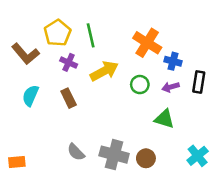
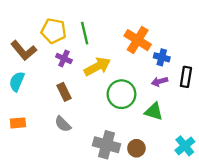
yellow pentagon: (57, 33) -> (54, 31), turned -30
green circle: (140, 85) -> (121, 94), moved, size x1.6
cyan semicircle: (30, 96) -> (17, 82), moved
gray semicircle: (76, 152) -> (63, 124), moved
orange rectangle: (17, 162) -> (18, 123), moved

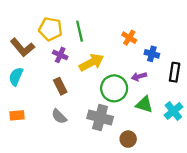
orange cross: (138, 40) -> (129, 38), size x0.6
purple arrow: (159, 82) -> (139, 76), moved
gray cross: (107, 145) -> (100, 117), moved
cyan cross: (185, 146) -> (173, 111), moved

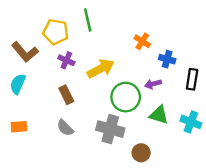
green line: (80, 31) -> (88, 20), moved
cyan cross: (173, 111) -> (191, 122), turned -30

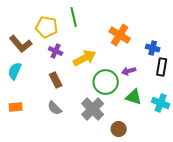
orange cross: (142, 41) -> (120, 35), size x1.5
blue cross: (167, 59) -> (153, 48), moved
gray cross: (110, 129) -> (93, 109), turned 30

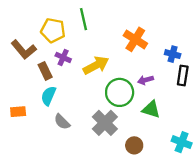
cyan semicircle: (15, 71) -> (48, 96), moved
brown rectangle: (56, 80) -> (45, 71), moved
cyan cross: (161, 103) -> (182, 142), moved
orange rectangle: (16, 107) -> (18, 112), moved

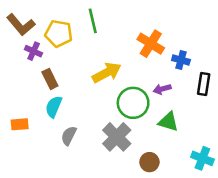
brown L-shape: (24, 50) -> (21, 25), moved
blue cross: (173, 54) -> (181, 60), moved
purple cross: (63, 57) -> (34, 51), moved
gray semicircle: (62, 122) -> (69, 136), turned 72

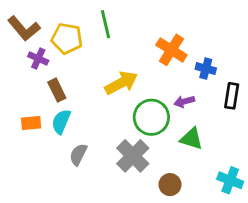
orange rectangle: (20, 124) -> (31, 123), moved

